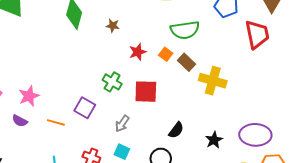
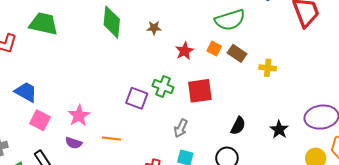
yellow cross: (213, 81) -> (268, 68), size x0.6
purple square: (85, 108) -> (137, 98), moved

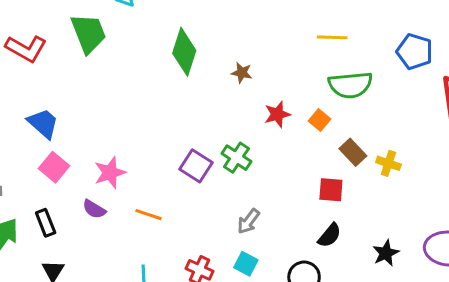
green trapezoid: (44, 24) -> (89, 33), turned 44
brown rectangle: (237, 53) -> (353, 152), moved
red square: (200, 91) -> (331, 190), moved, size x0.7

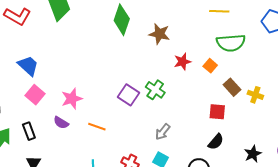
brown star: (242, 73) -> (159, 34), size x1.5

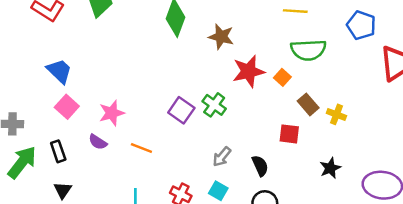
red star: (182, 62) -> (249, 71), size x1.5
black semicircle: (216, 142) -> (260, 166), moved, turned -66
black star: (253, 154) -> (330, 168), moved

